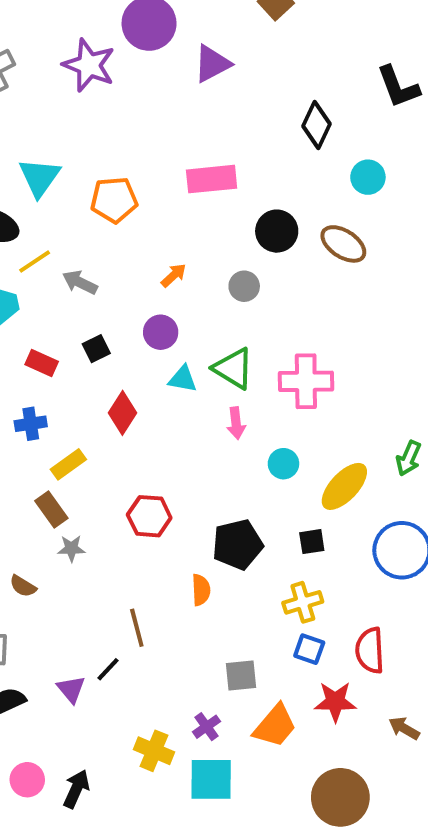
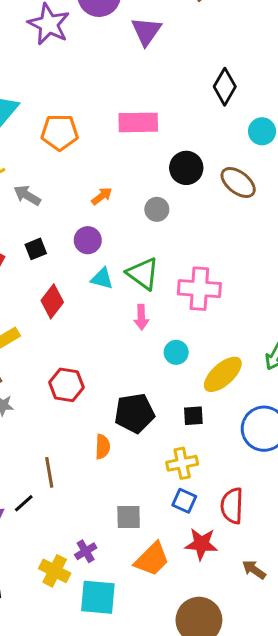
purple triangle: (212, 64) -> (146, 31), turned -32
purple cross: (207, 727) -> (86, 551), moved

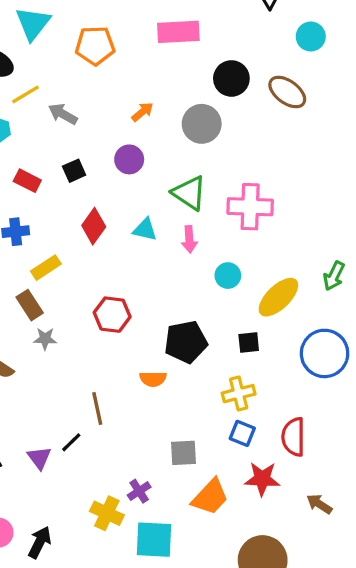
gray circle: (157, 209) -> (202, 124), size x1.5
cyan triangle: (102, 279) -> (145, 230), moved
orange semicircle: (102, 447) -> (153, 379), turned 90

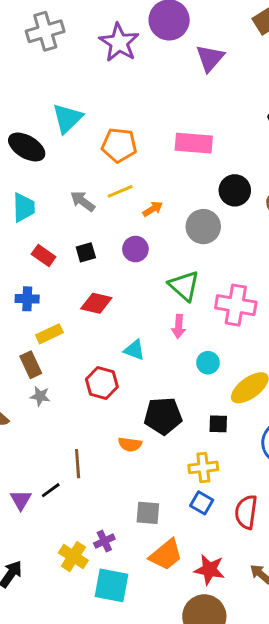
yellow line: (25, 94) -> (120, 191), moved
red diamond: (94, 226) -> (96, 303), turned 60
cyan triangle: (145, 230) -> (134, 350), moved
red star: (262, 479) -> (209, 570), moved

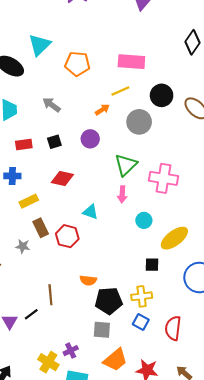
yellow line: (120, 191) -> (120, 91), moved
red rectangle: (44, 255) -> (24, 144), turned -42
green triangle: (184, 286) -> (126, 165), turned 35
brown rectangle: (31, 365) -> (41, 228), moved
black pentagon: (163, 416) -> (109, 301), moved

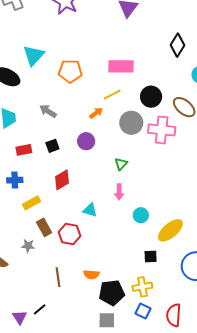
green triangle: (126, 165) -> (121, 164), size x0.6
red diamond: (62, 178) -> (62, 180), turned -40
pink cross: (163, 178) -> (162, 130), moved
brown line: (50, 295) -> (58, 277), moved

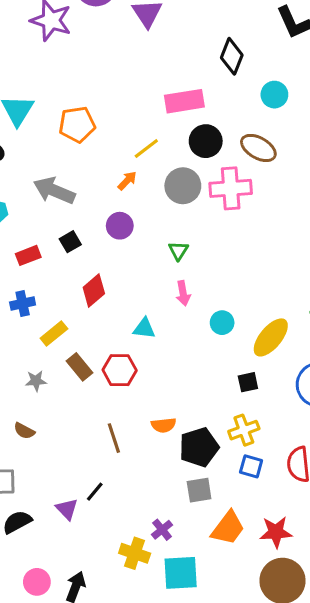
pink rectangle: (121, 66) -> (184, 101), moved
gray arrow: (48, 111) -> (54, 191), size x1.5
gray star: (28, 246) -> (36, 381), moved

